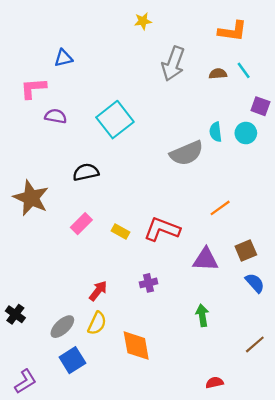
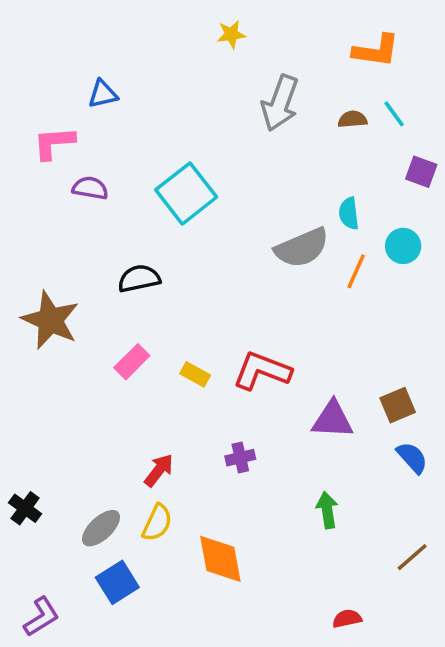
cyan circle: (246, 133) -> (403, 246), moved
orange line: (220, 208) -> (356, 271), moved, turned -30

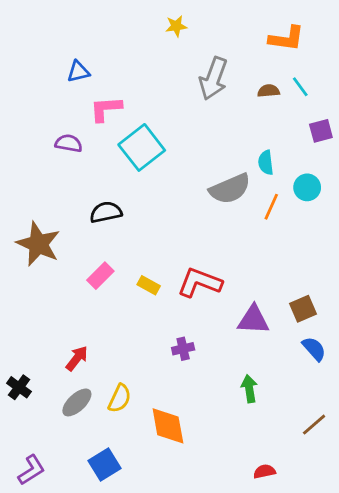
pink L-shape: (54, 143) -> (106, 109), moved
purple square: (421, 172) -> (321, 131), turned -35
red arrow: (159, 470) -> (77, 358), moved
blue square: (117, 582) -> (104, 465), moved

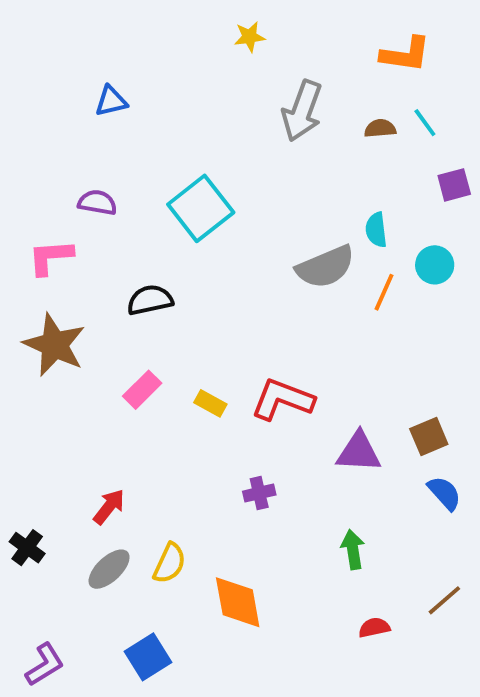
pink L-shape: (106, 109) -> (51, 257), moved
red semicircle: (264, 471) -> (374, 628), moved

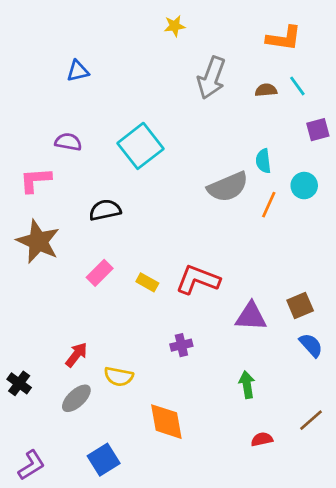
yellow semicircle: (169, 563) -> (119, 376), moved, turned 76

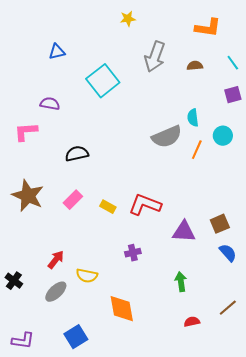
cyan line: (297, 86) -> (233, 63), moved
cyan square: (140, 146) -> (103, 81), moved
brown star: (38, 241) -> (28, 196), moved
purple L-shape: (31, 465) -> (23, 341), turned 40

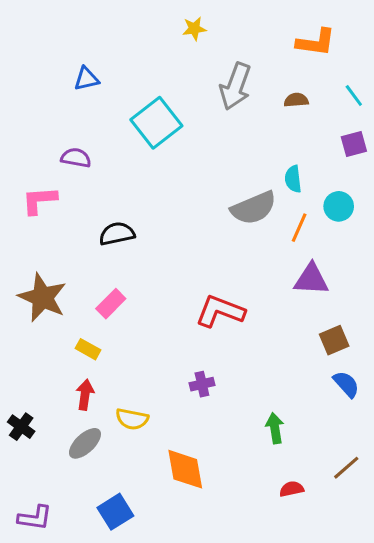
yellow rectangle: (108, 207) -> (88, 349), moved
purple triangle: (184, 232) -> (311, 279), moved
red arrow: (56, 260) -> (85, 395), turned -30

